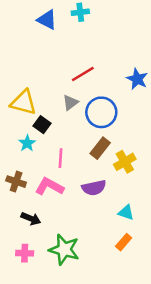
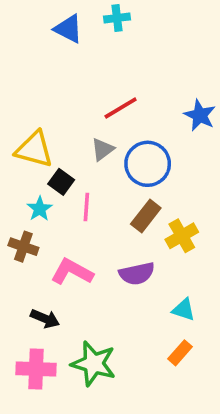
pink line: (61, 158) -> (86, 207), moved
brown cross: (16, 182) -> (23, 247), moved
pink cross: (25, 253) -> (36, 369), size x1.5

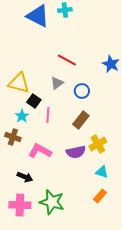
blue triangle: (68, 29) -> (38, 16), size x1.4
red line: (121, 108) -> (67, 60), turned 60
blue circle: (148, 164) -> (82, 91), size x0.6
yellow cross: (182, 236) -> (98, 144), moved

